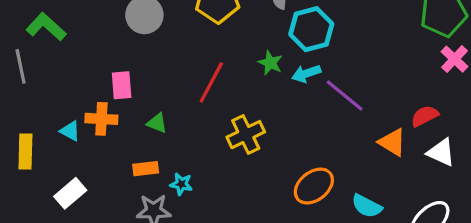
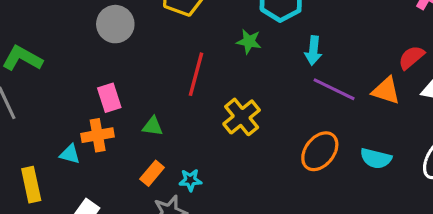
cyan arrow: (306, 74) -> (313, 51), moved, turned -52
purple line: (345, 96) -> (334, 89), moved
orange rectangle: (146, 169) -> (152, 173), turned -30

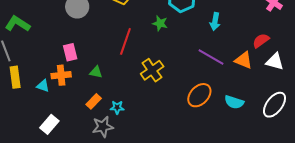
cyan arrow: (313, 51) -> (215, 22), moved
yellow rectangle: (31, 185) -> (15, 77), moved

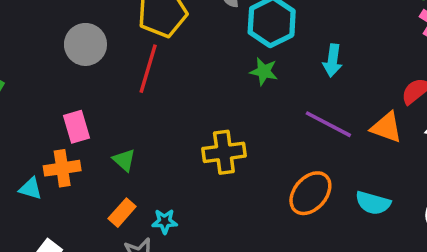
green star: (160, 23) -> (264, 71), moved
red line: (125, 41) -> (148, 69), moved
yellow cross: (152, 70) -> (224, 152), turned 30
green triangle: (96, 72) -> (124, 160), turned 32

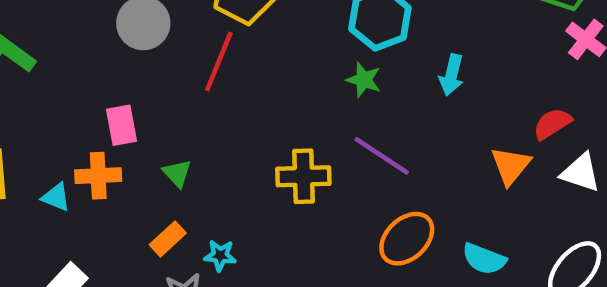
purple line: (328, 124) -> (382, 156), moved
orange triangle: (386, 127) -> (511, 166), turned 44

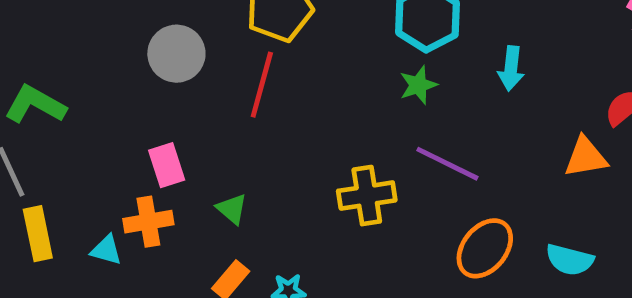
green star: (364, 80) -> (418, 85), turned -30
orange triangle: (511, 166) -> (586, 157), turned 48

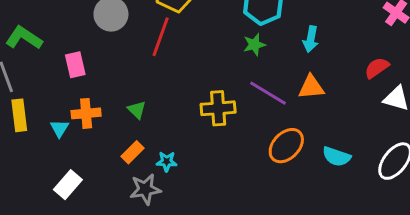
orange triangle: (586, 157) -> (311, 87), moved
pink rectangle: (167, 165) -> (75, 65), moved
cyan triangle: (106, 250) -> (59, 128), turned 42

